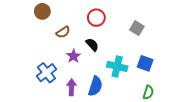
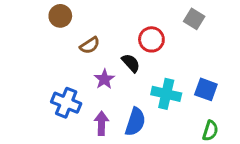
red circle: (96, 18) -> (151, 39), moved
gray square: (137, 28) -> (194, 19), moved
blue cross: (46, 73) -> (66, 103), turned -30

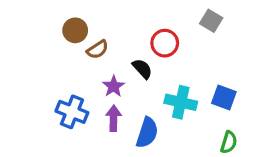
brown circle: (60, 16) -> (75, 30), moved
purple arrow: (101, 123) -> (114, 118), moved

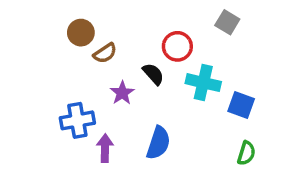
cyan cross: (181, 102) -> (203, 83), moved
blue cross: (72, 112) -> (77, 120), turned -32
purple arrow: (114, 118) -> (105, 148), moved

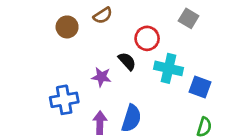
brown semicircle: (105, 53) -> (103, 16), moved
purple star: (122, 93) -> (101, 77), turned -30
purple arrow: (105, 148) -> (100, 123), moved

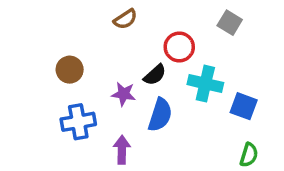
brown circle: (67, 27) -> (70, 70), moved
black semicircle: (127, 61) -> (155, 75), turned 90
blue semicircle: (131, 118) -> (160, 115), moved

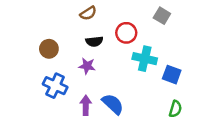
black semicircle: (155, 75) -> (94, 41), moved, turned 35
blue semicircle: (160, 115) -> (113, 104), moved, turned -65
blue cross: (78, 122) -> (55, 86), turned 35

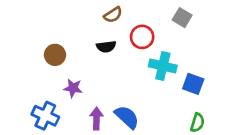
brown semicircle: (88, 13) -> (113, 15), moved
purple star: (87, 66) -> (73, 88), moved
blue cross: (55, 86) -> (45, 116), moved

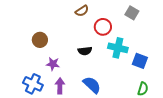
black semicircle: (106, 47) -> (85, 51), moved
purple arrow: (96, 118) -> (60, 86), moved

